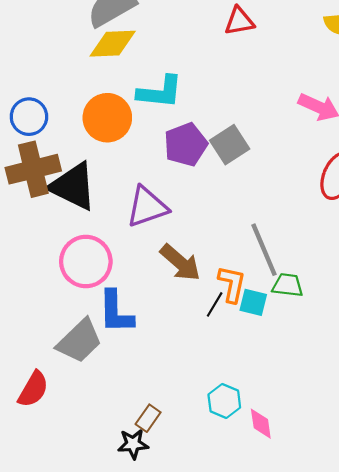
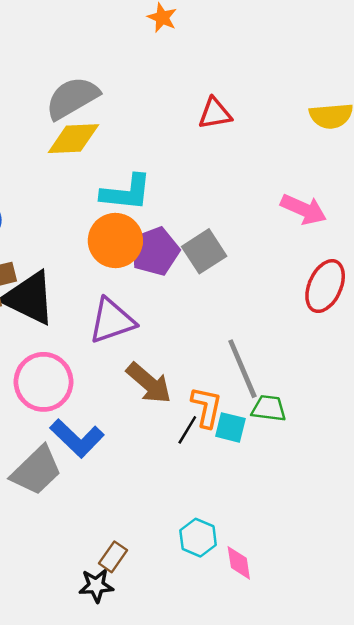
orange circle: (107, 118) -> (115, 240), moved
blue L-shape: (116, 312) -> (77, 438), turned -45

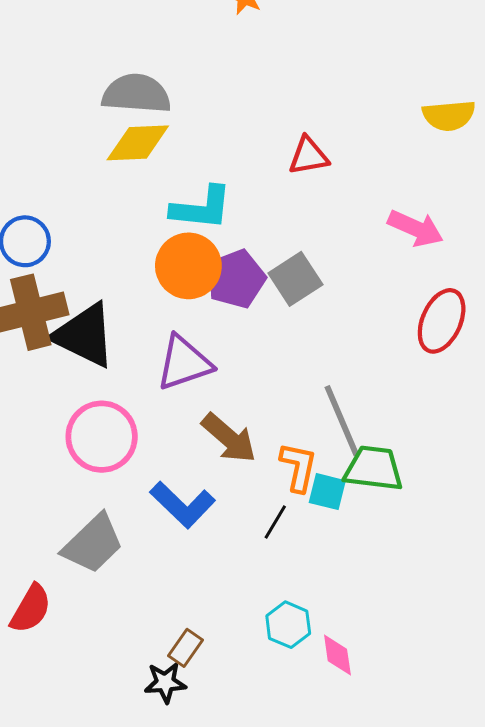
gray semicircle: (72, 98) -> (136, 94), turned 34
red triangle: (215, 113) -> (308, 156), moved
green trapezoid: (269, 408) -> (374, 468), size x1.4
black line: (187, 430) -> (275, 522), moved
blue L-shape: (77, 438) -> (183, 505), moved

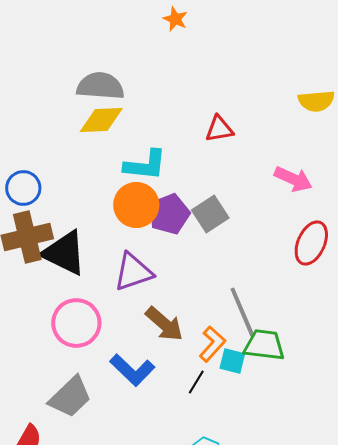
orange L-shape: (298, 467) -> (212, 344), turned 30

